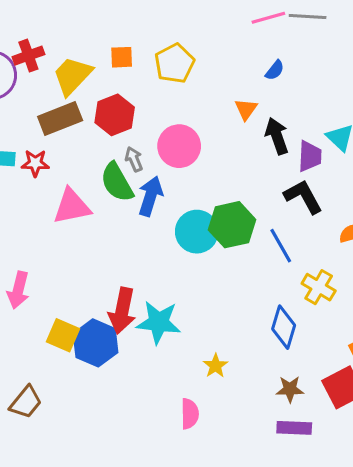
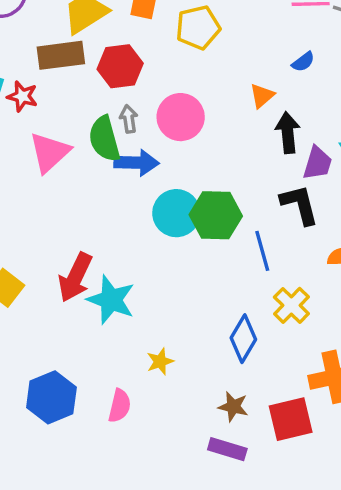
blue arrow: (150, 196) -> (136, 163), turned 60
pink triangle: (72, 206) -> (50, 152), turned -45
blue hexagon: (96, 343) -> (51, 397), moved

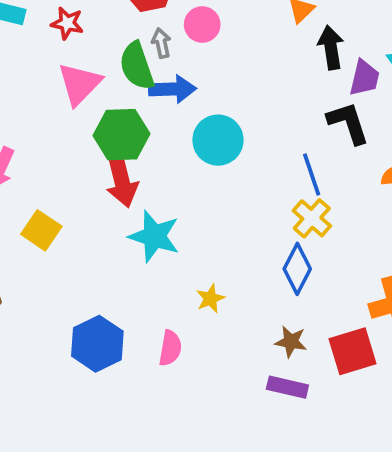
red star: (22, 96) -> (67, 23), moved
pink circle: (181, 117) -> (202, 25), moved, size x0.7
green hexagon: (216, 215) -> (121, 135), moved
red arrow: (75, 277) -> (122, 180), moved, turned -36
yellow cross: (291, 305) -> (312, 218), moved

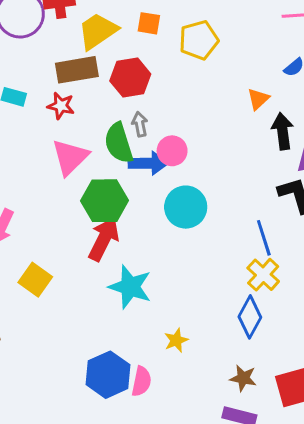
pink circle: (202, 25) -> (172, 151), moved
red arrow: (122, 180) -> (104, 239), turned -141
blue hexagon: (97, 344) -> (108, 375), moved

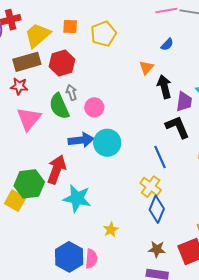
blue arrow: (148, 163) -> (81, 140), moved
green hexagon: (105, 201) -> (29, 184), moved
yellow cross: (263, 275) -> (151, 187), moved

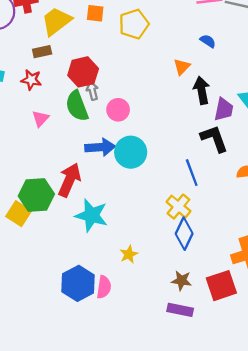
blue semicircle: (167, 44) -> (208, 41), turned -104
brown rectangle: (27, 62) -> (42, 52), size x0.6
red hexagon: (62, 63) -> (83, 72), moved
pink triangle: (29, 119) -> (40, 119), size x0.6

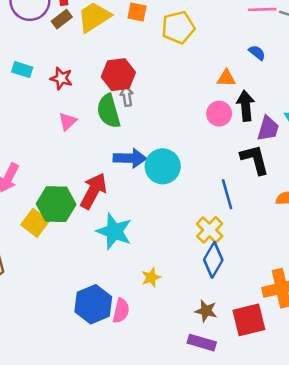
brown rectangle: (42, 52) -> (62, 19), moved, turned -30
orange triangle: (182, 67) -> (226, 78), turned 42
pink circle: (118, 110) -> (219, 114), moved

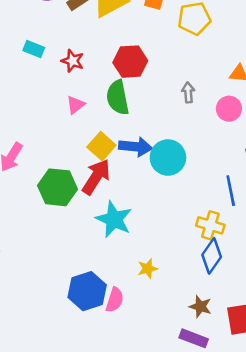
gray arrow: (127, 96) -> (188, 93), moved
yellow square: (35, 223) -> (101, 146), moved
yellow cross: (210, 230) -> (210, 225), turned -32

